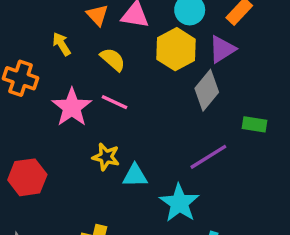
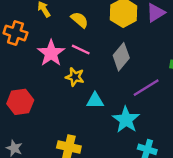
gray diamond: (207, 90) -> (121, 57), moved
yellow star: (106, 157) -> (75, 77), moved

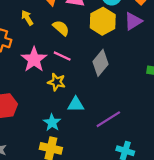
purple line: (146, 88) -> (108, 119), moved
cyan star: (126, 120) -> (52, 123), moved, size x0.7

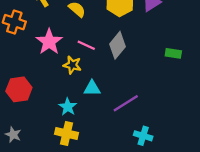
pink line: (62, 56) -> (86, 45), moved

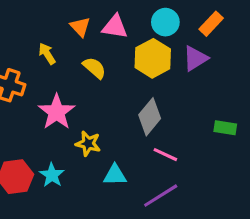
pink line: (86, 45) -> (165, 155), moved
cyan star: (68, 107) -> (52, 175), moved

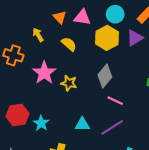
yellow star: (88, 144) -> (69, 83), moved
cyan star: (52, 175) -> (41, 123), moved
cyan triangle: (115, 175) -> (82, 124), moved

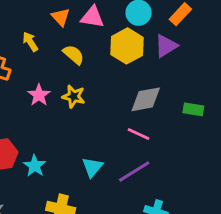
pink star: (44, 73) -> (39, 95), size x0.7
gray diamond: (105, 76) -> (146, 99), moved, turned 40
yellow star: (69, 83) -> (74, 96), moved
cyan triangle: (82, 124) -> (92, 167), turned -49

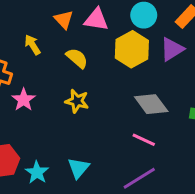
pink star: (39, 95) -> (24, 100), moved
gray diamond: (146, 99) -> (151, 104), turned 64
cyan triangle: (92, 167) -> (78, 168), moved

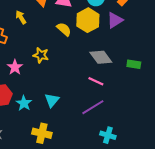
yellow semicircle: (77, 58) -> (64, 29), moved
pink star: (24, 100) -> (15, 67), moved
yellow star: (77, 101) -> (41, 55), moved

